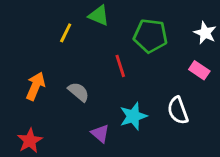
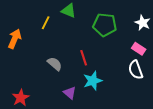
red line: (120, 66) -> (84, 58), moved
orange arrow: (35, 86) -> (15, 39), moved
white semicircle: (178, 110) -> (136, 70), moved

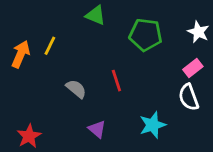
yellow line: (46, 23) -> (50, 46), moved
pink rectangle: (139, 49) -> (193, 68), turned -72
cyan star: (93, 81) -> (153, 125), moved

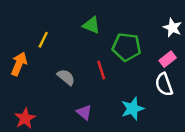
green triangle: (96, 15) -> (91, 25), moved
green pentagon: (146, 35) -> (127, 47), moved
orange arrow: (21, 54) -> (19, 64), moved

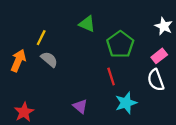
green pentagon: (127, 47) -> (120, 44), turned 30
red line: (101, 70) -> (111, 77), moved
gray semicircle: (66, 77) -> (49, 59), moved

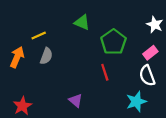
yellow line: (41, 38) -> (39, 35), turned 40
gray semicircle: (49, 59) -> (46, 56), turned 70
cyan star: (126, 103) -> (136, 102), moved

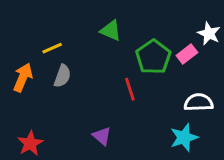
pink rectangle: (150, 53) -> (187, 54), moved
red line: (105, 72) -> (130, 89), moved
white semicircle: (147, 76) -> (199, 102), turned 108

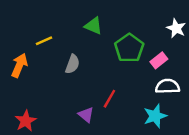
pink rectangle: (187, 54) -> (159, 60), moved
gray semicircle: (62, 76) -> (72, 64), moved
red line: (130, 89) -> (109, 99), moved, turned 48

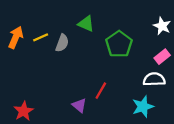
pink rectangle: (159, 60) -> (162, 57), moved
gray semicircle: (72, 64) -> (62, 43), moved
orange arrow: (19, 65) -> (16, 37), moved

